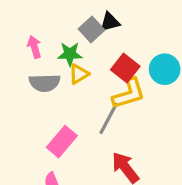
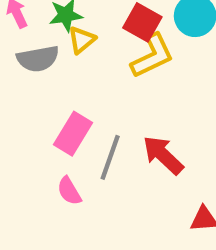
gray line: (109, 118) -> (110, 157), moved

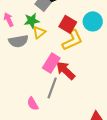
pink rectangle: (73, 134) -> (51, 63), moved
red arrow: (163, 155) -> (66, 70), moved

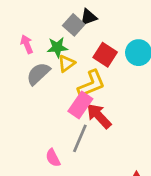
yellow L-shape: (72, 40) -> (91, 84), moved
gray semicircle: (18, 41) -> (38, 74), turned 144

